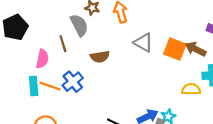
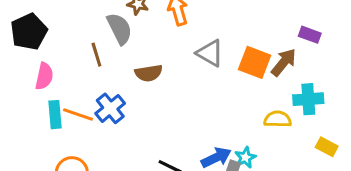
brown arrow: (195, 49) -> (284, 62), turned 102
pink semicircle: (42, 59) -> (44, 76), moved

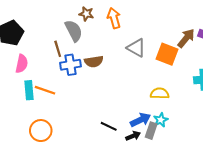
brown arrow: (284, 62) -> (186, 38), moved
blue cross: (110, 108) -> (70, 65), moved, turned 30
yellow semicircle: (278, 119) -> (160, 93), moved

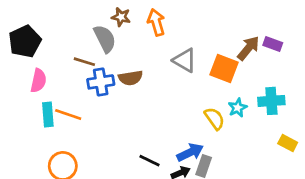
brown line: (58, 49) -> (84, 62), turned -56
yellow semicircle: (160, 93) -> (215, 119), turned 54
cyan star: (161, 120) -> (238, 108), moved

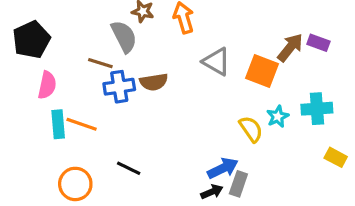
black line: (149, 161) -> (129, 168), moved

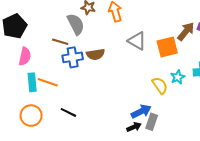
orange square: (262, 71) -> (167, 47), turned -35
black line: (129, 168) -> (68, 112), moved
orange circle: (75, 184) -> (31, 116), moved

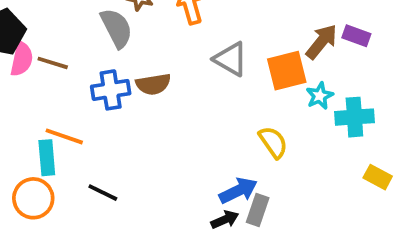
brown line: (60, 42) -> (53, 63), moved
pink semicircle: (25, 56) -> (22, 59), moved
cyan star: (178, 77) -> (320, 96), moved
cyan rectangle: (32, 82) -> (47, 158), moved

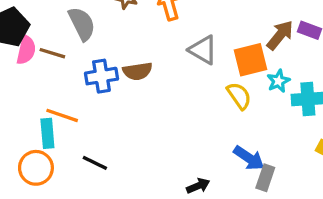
gray semicircle: (116, 28) -> (82, 24), moved
yellow semicircle: (273, 142) -> (239, 96), moved
blue arrow: (238, 191) -> (249, 158), moved, turned 60
gray rectangle: (258, 210) -> (265, 178), moved

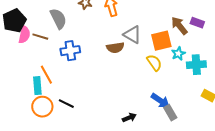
brown arrow: (280, 35) -> (179, 26), turned -78
brown semicircle: (138, 71) -> (115, 48), moved
orange line: (62, 115) -> (46, 75), turned 42
orange circle: (36, 168) -> (42, 107), moved
gray rectangle: (265, 178) -> (170, 113), turned -49

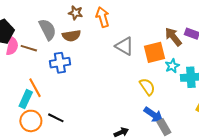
brown semicircle: (115, 48) -> (71, 36), moved
yellow semicircle: (154, 63) -> (147, 87), moved
cyan rectangle: (37, 86) -> (26, 99), turned 30

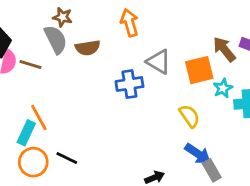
brown star: (76, 13) -> (63, 17), moved
blue cross: (60, 63) -> (129, 84), moved

